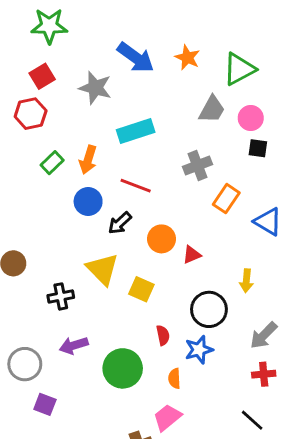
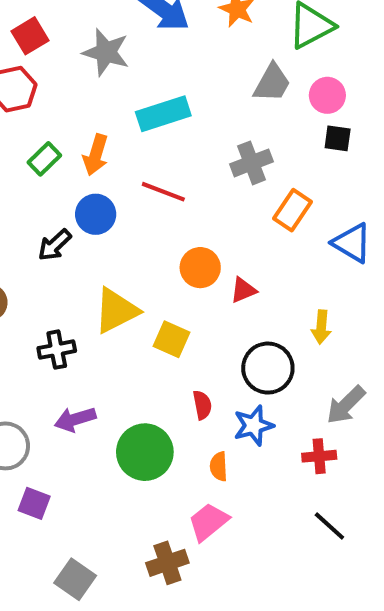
black arrow: (120, 223) -> (55, 245), moved
yellow triangle: (102, 269) -> (116, 311), turned 48
red cross: (264, 374) -> (319, 456), moved

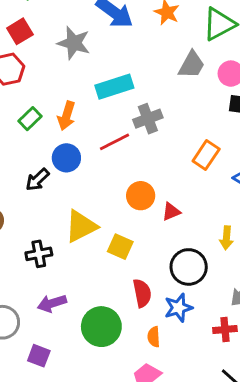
gray cross: (251, 163) -> (148, 119), moved
red line: (163, 192) -> (114, 142), turned -48
red semicircle: (202, 405) -> (142, 293), size x1.4
purple square: (34, 503) -> (39, 356), moved

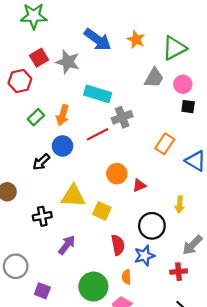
red square: (20, 31) -> (39, 58), moved
cyan rectangle: (114, 87) -> (98, 94), turned 35
yellow triangle: (81, 226) -> (73, 196), turned 30
purple arrow: (52, 303) -> (67, 245), moved, turned 144
green circle: (101, 327) -> (93, 287), moved

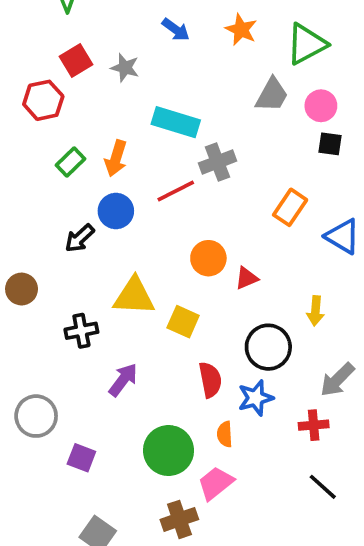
blue arrow: (98, 40) -> (176, 30), size x0.6
gray star: (68, 62) -> (125, 68), size x0.7

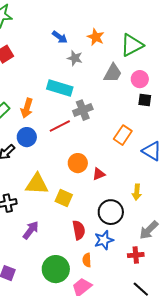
gray star: (125, 68) -> (75, 58), moved

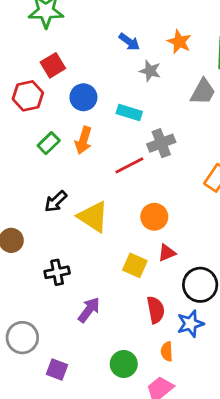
cyan rectangle: (60, 88) -> (129, 113), size x0.7
blue circle: (27, 137) -> (83, 97), moved
red triangle: (99, 174) -> (167, 253), moved
yellow triangle: (37, 184) -> (93, 217), moved, turned 30
green circle: (56, 269) -> (124, 364), size x0.7

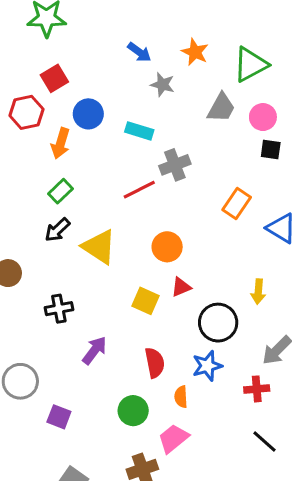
orange arrow: (83, 140) -> (60, 143), moved
green rectangle: (49, 143) -> (60, 191), moved
red semicircle: (156, 310) -> (155, 363), moved

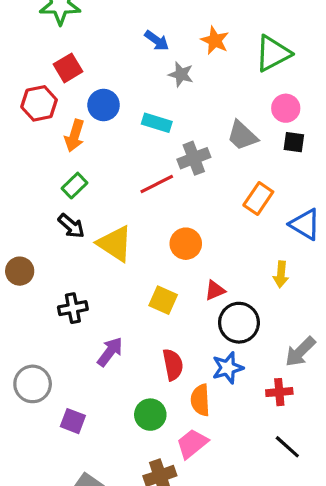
gray trapezoid: (221, 108) -> (242, 136), moved, turned 104
black arrow: (57, 230) -> (71, 226), turned -96
red triangle: (181, 287) -> (215, 290), moved
yellow arrow: (258, 292) -> (281, 274), moved
orange semicircle: (181, 397) -> (200, 400), size x1.4

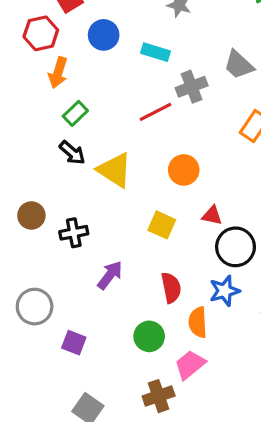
orange arrow: (75, 136) -> (58, 73), moved
brown circle: (20, 271) -> (31, 215), moved
red triangle: (215, 290) -> (212, 215), turned 35

